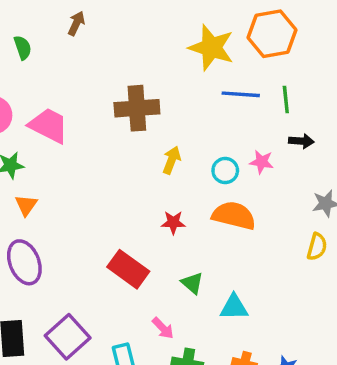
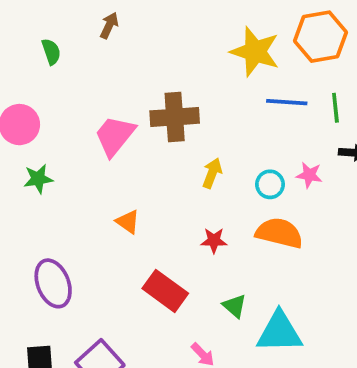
pink trapezoid: (49, 126) -> (115, 136), moved, turned -78
orange triangle: (26, 205) -> (128, 222), moved, turned -30
cyan triangle: (234, 307) -> (279, 332), size x1.5

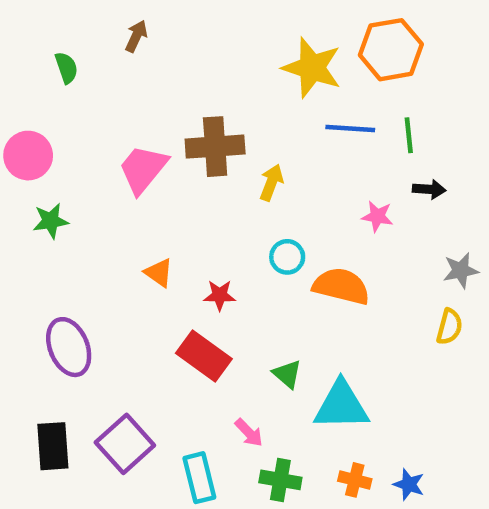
yellow arrow: (212, 173) -> (271, 183), moved
cyan circle: (270, 184) -> (287, 257), moved
red star: (214, 240) -> (220, 295), moved

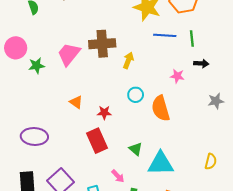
green star: (51, 221) -> (36, 66), moved
orange semicircle: (341, 286) -> (161, 108), turned -120
yellow semicircle: (449, 327) -> (211, 162), moved
purple ellipse: (69, 347) -> (34, 137), turned -65
red rectangle: (204, 356) -> (97, 141), turned 30

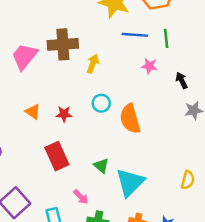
black arrow: (201, 64) -> (182, 80), moved, turned -120
pink star: (177, 76) -> (149, 66), moved
red star: (104, 113) -> (64, 114), moved
cyan triangle: (161, 164) -> (130, 182), turned -44

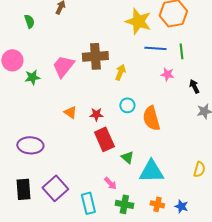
red rectangle: (57, 156) -> (104, 139), moved
cyan triangle: (130, 182) -> (151, 171), turned 44

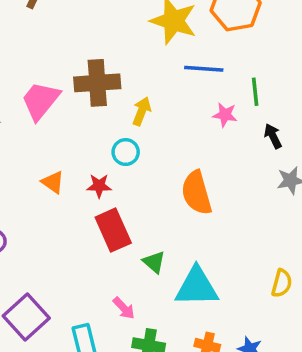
green line: (181, 51) -> (255, 92), moved
cyan circle: (127, 105) -> (126, 152), moved

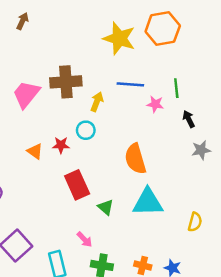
blue line: (204, 69) -> (130, 84), moved
red star: (99, 186) -> (61, 145), moved
cyan triangle: (197, 287) -> (148, 202), moved

